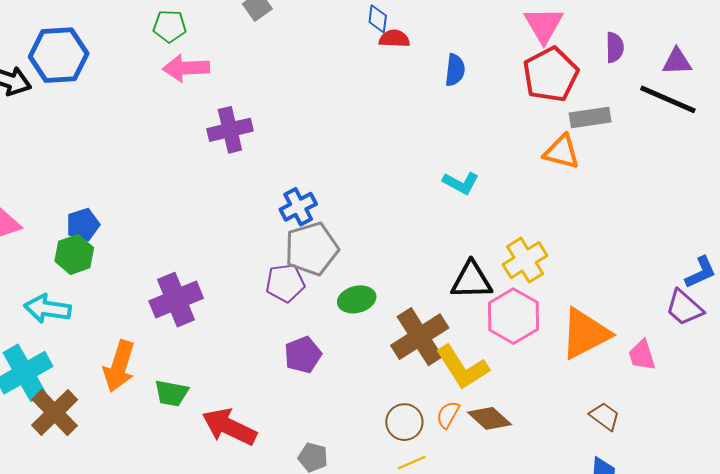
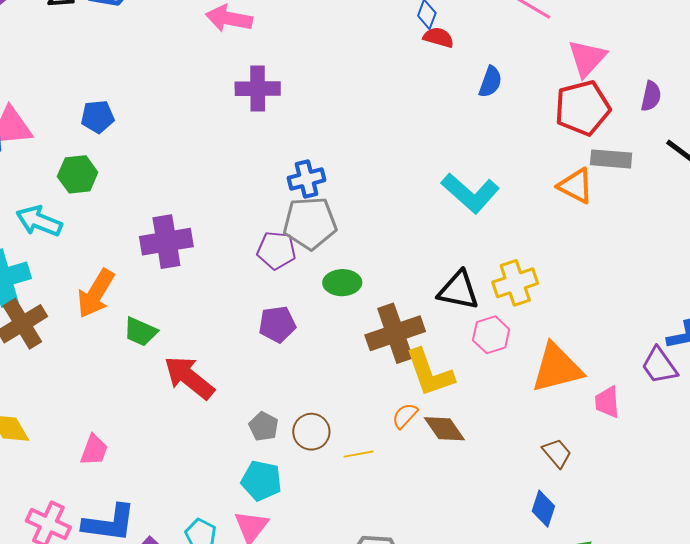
cyan L-shape: (461, 183) -> (470, 193), size x1.6
blue pentagon: (83, 225) -> (98, 117), moved
pink hexagon: (513, 316) -> (491, 335), size x0.7
brown circle: (404, 422) -> (311, 432), moved

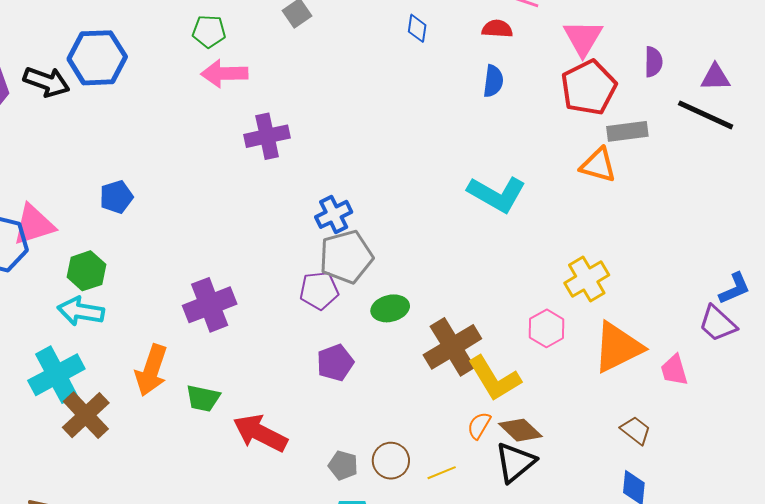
red semicircle: (438, 37) -> (497, 29), moved
green hexagon: (78, 174) -> (86, 271), moved
yellow cross: (515, 283) -> (587, 279), moved
black triangle: (458, 290) -> (515, 462), moved, turned -39

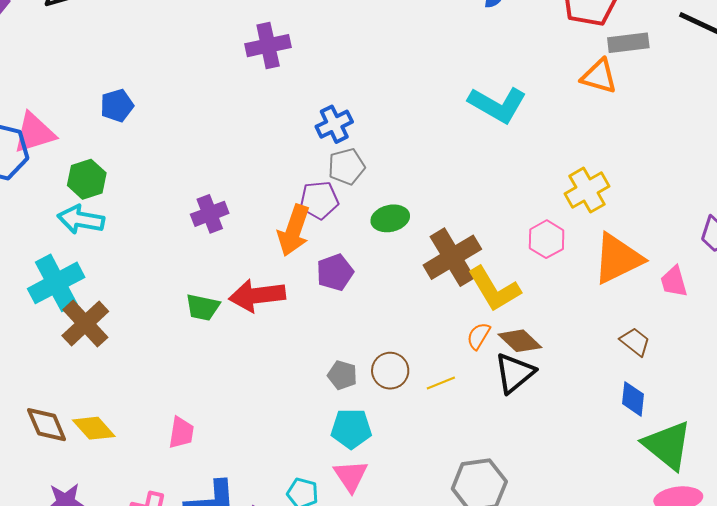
gray pentagon: (346, 257) -> (346, 167), size x0.7
purple cross: (210, 305) -> (210, 214), size x0.7
orange arrow: (151, 370) -> (294, 230), moved
red arrow: (260, 433) -> (257, 295), moved, turned -34

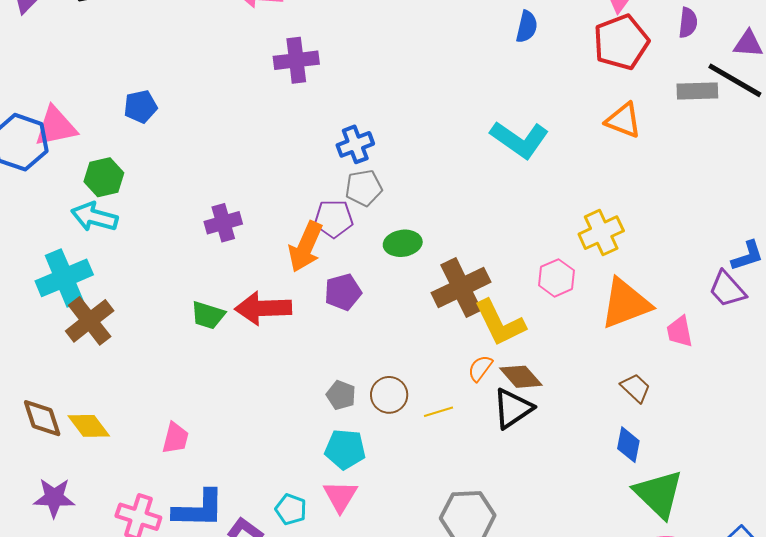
gray rectangle: (628, 43) -> (697, 91), moved

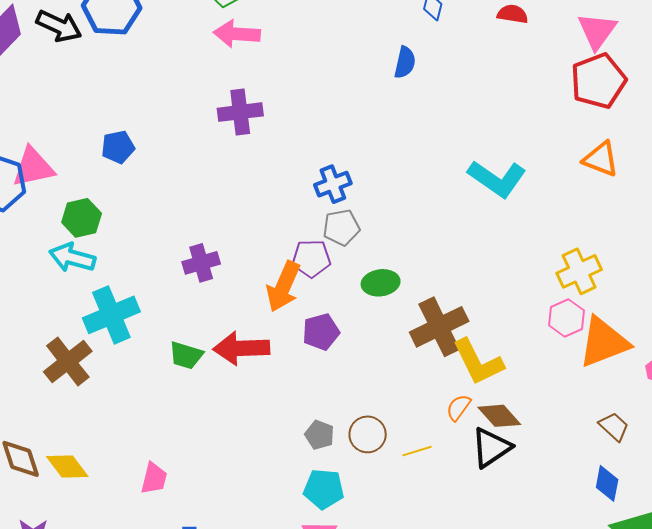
blue semicircle: (527, 27) -> (405, 62), moved
purple cross: (296, 60) -> (240, 112), moved
cyan cross: (64, 278) -> (111, 315), moved
pink hexagon: (557, 278) -> (567, 318), moved

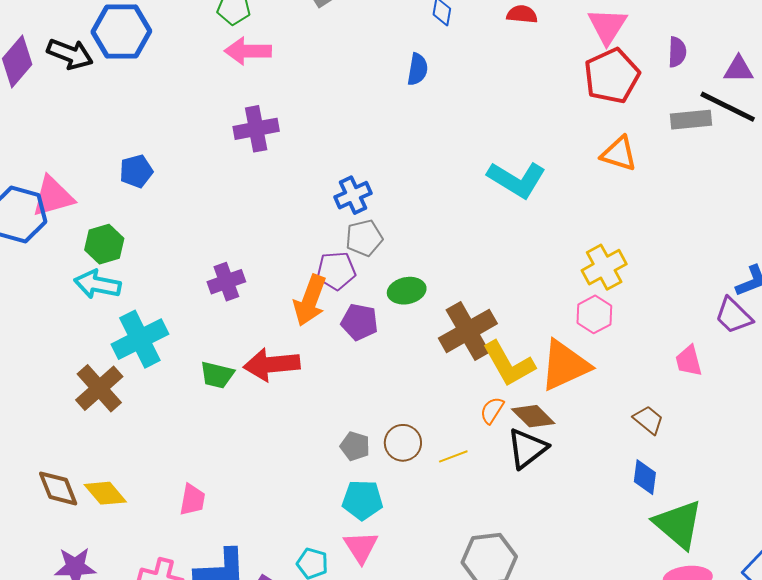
purple pentagon: (321, 332) -> (360, 322), moved, turned 30
orange triangle: (604, 342) -> (565, 365), moved

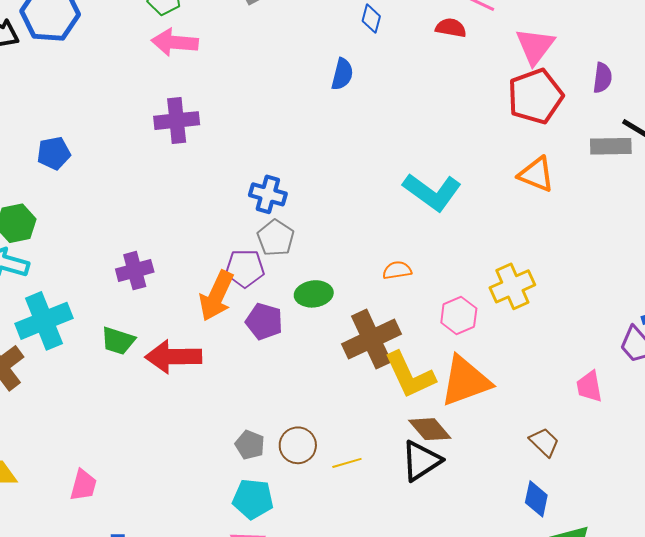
blue cross: (353, 195) -> (268, 194), turned 36
gray pentagon: (364, 238) -> (276, 238), turned -30
pink hexagon: (594, 314) -> (459, 316), moved
green trapezoid: (217, 375) -> (118, 341), moved
orange semicircle: (492, 410) -> (397, 270), moved, turned 44

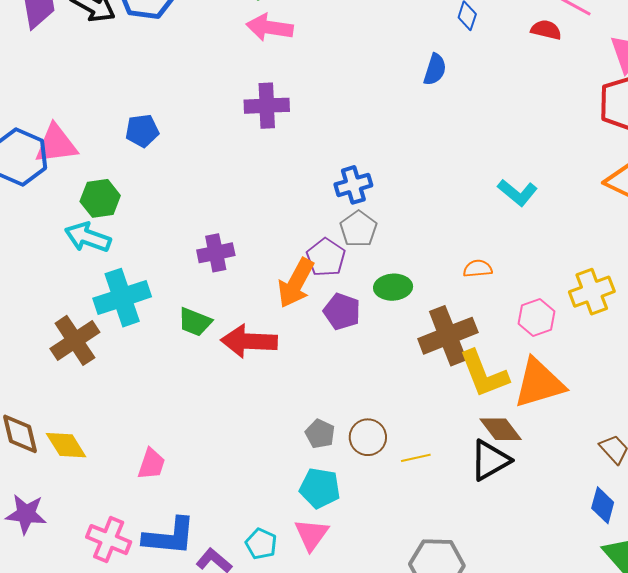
cyan L-shape: (432, 192) -> (518, 193), size x0.7
blue cross: (268, 194) -> (353, 185), turned -36
purple pentagon: (245, 268) -> (326, 257), turned 30

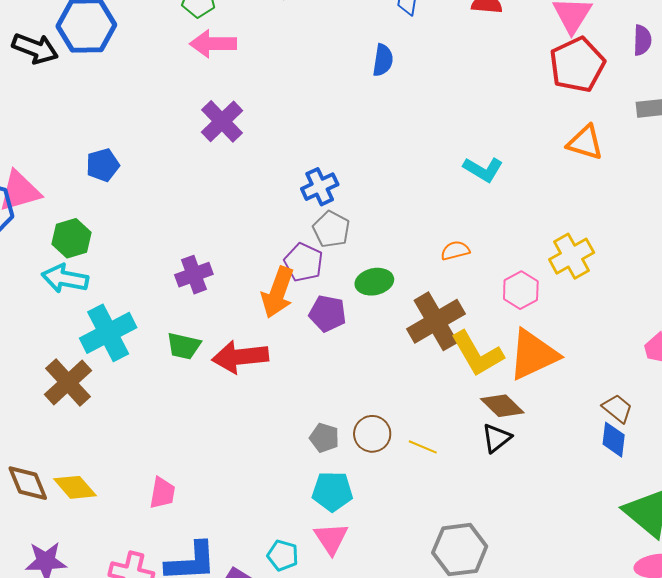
purple cross: (267, 106) -> (222, 121), turned -33
yellow line: (416, 458) -> (423, 447), turned 44
black triangle: (490, 460) -> (496, 438), size x0.7
blue diamond: (603, 505) -> (614, 440), moved

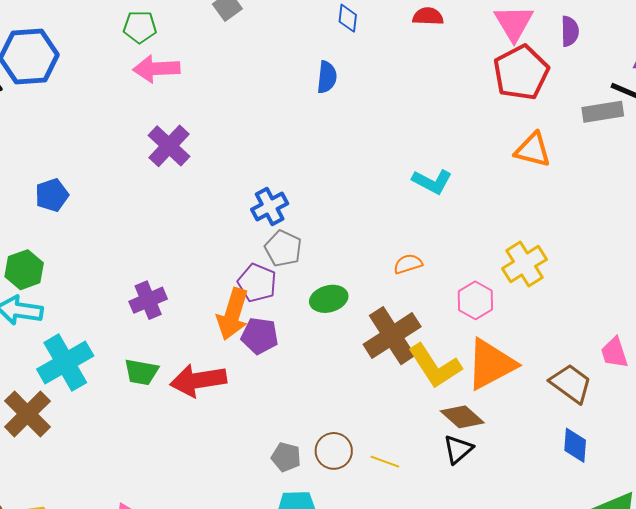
purple semicircle: (642, 40) -> (570, 31), moved
purple pentagon: (328, 313) -> (260, 336), moved
brown trapezoid: (617, 408) -> (571, 383), moved, size x1.4

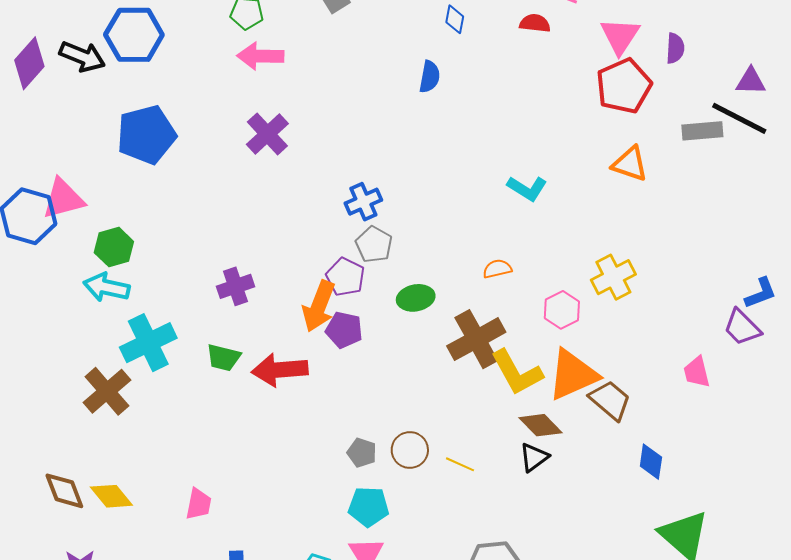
blue pentagon: (52, 195) -> (146, 135), moved, size x1.8
brown trapezoid: (571, 383) -> (610, 400), moved

